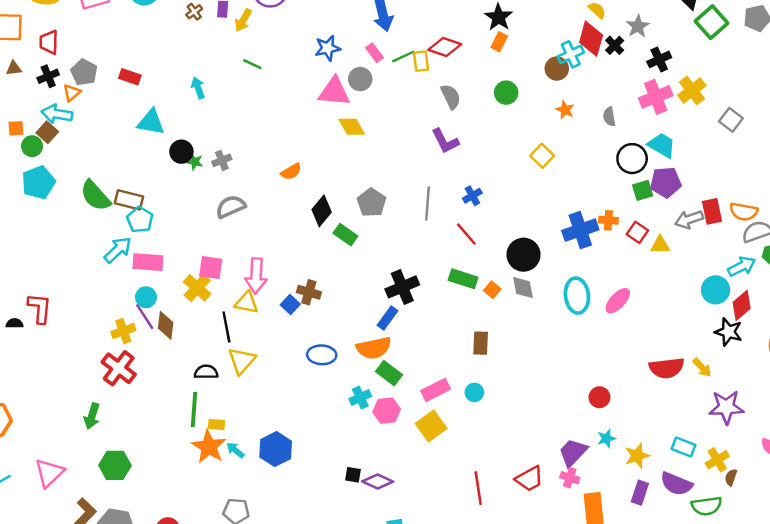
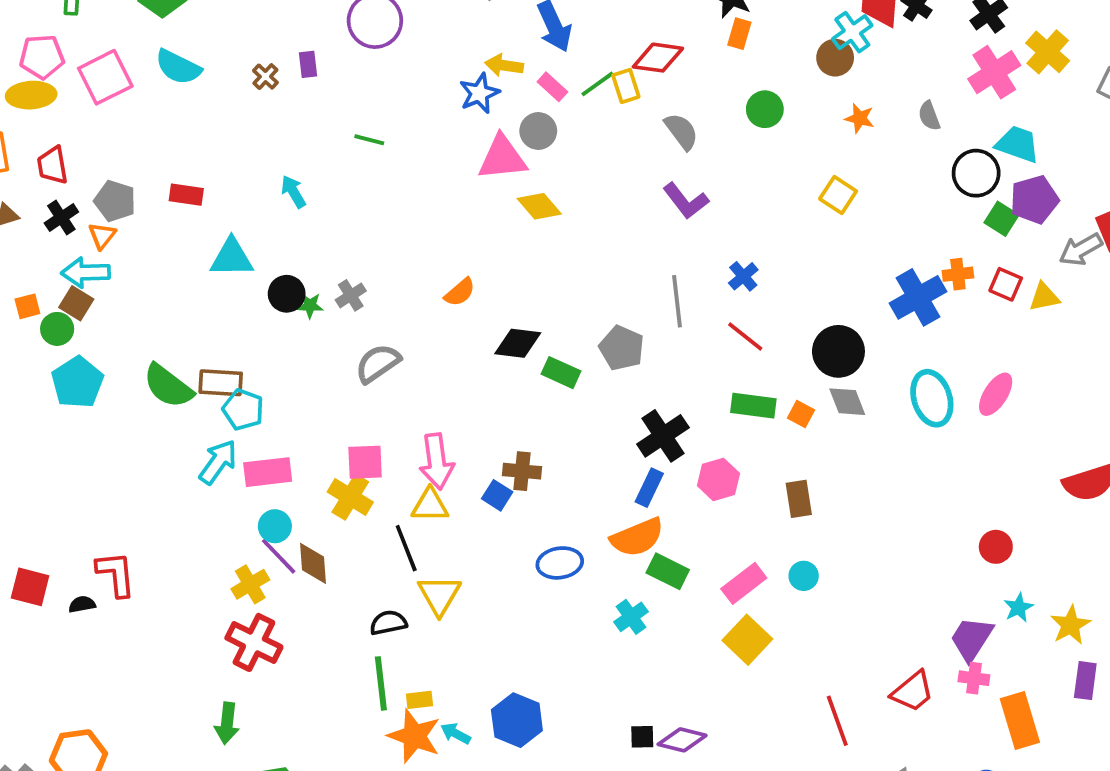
yellow arrow: (243, 20) -> (504, 65), moved, turned 80
green square: (643, 190) -> (1002, 219), turned -30
gray pentagon: (371, 203) -> (622, 348), moved
black diamond: (322, 211) -> (518, 343), turned 68
pink hexagon: (387, 411) -> (718, 479), moved

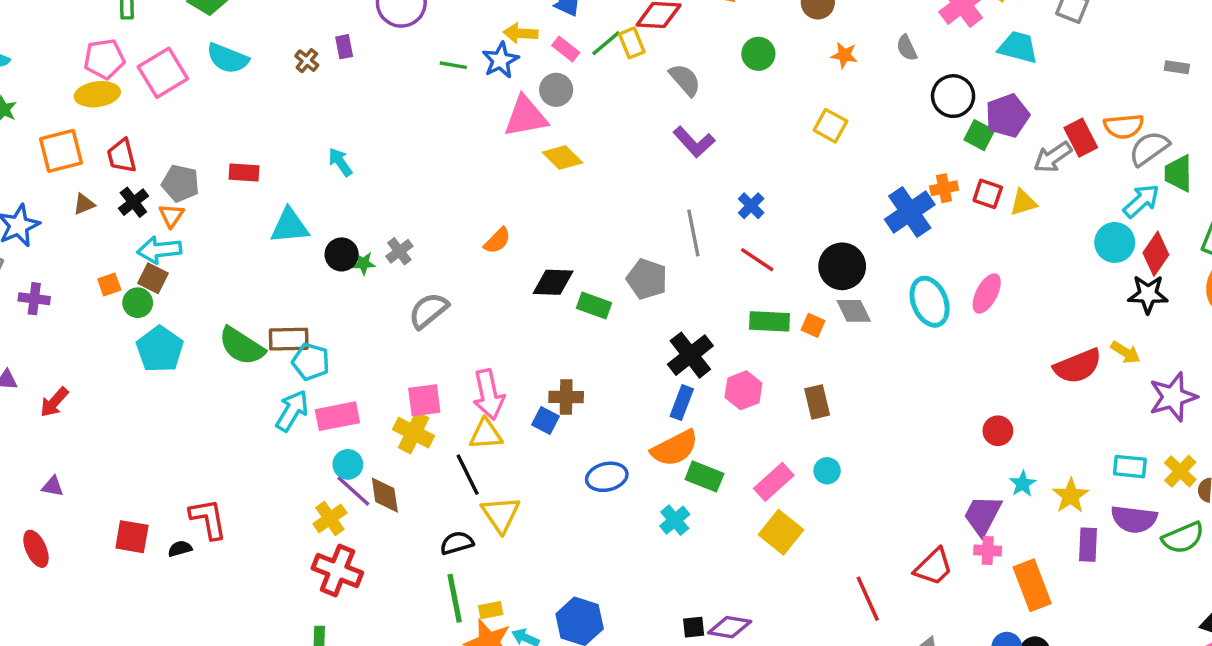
green line: (369, 140) -> (453, 65), moved
cyan trapezoid: (1018, 144) -> (1018, 47), moved

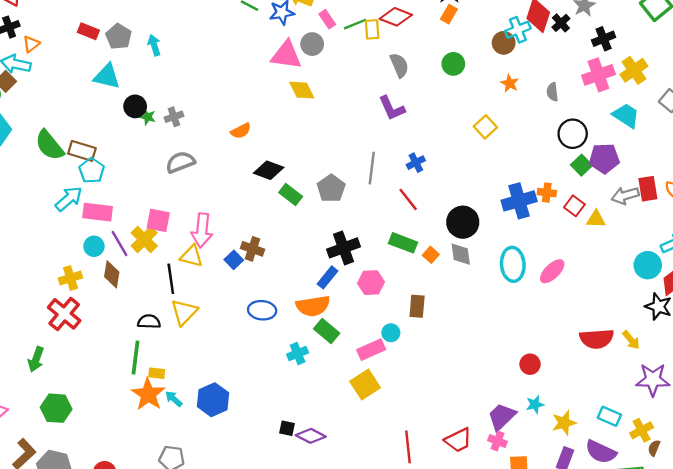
gray pentagon: (180, 183) -> (119, 37), moved
cyan circle: (827, 471) -> (391, 333), moved
purple line: (353, 491) -> (120, 244), moved

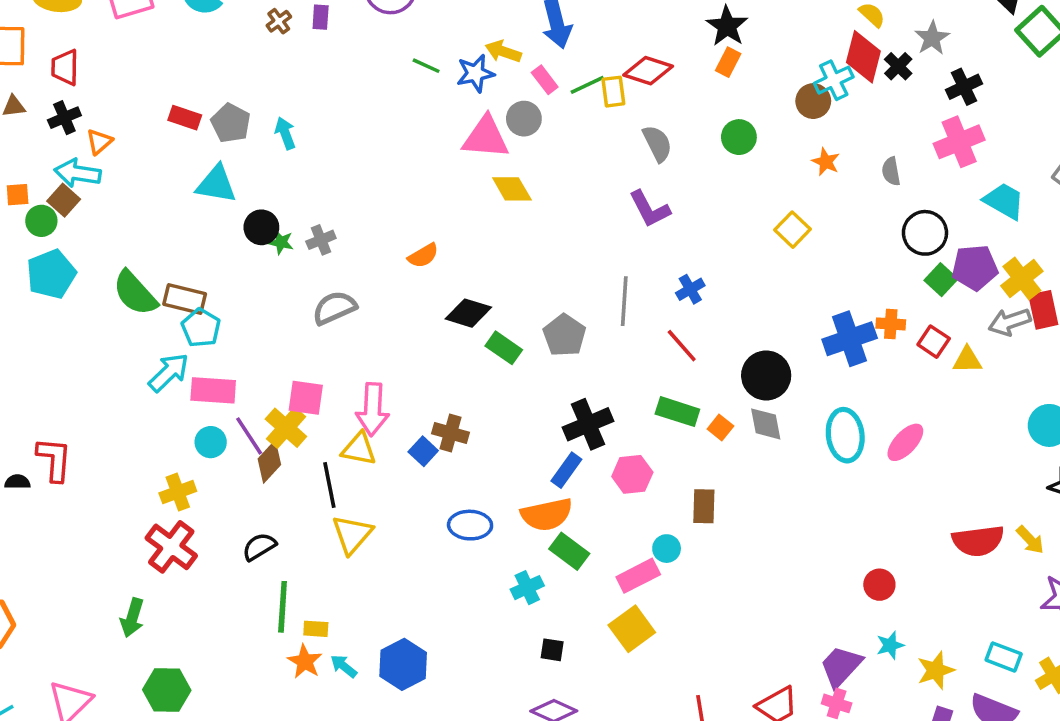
yellow cross: (634, 70) -> (1022, 279), moved
brown diamond: (112, 274) -> (269, 462), moved, turned 36
black semicircle: (149, 322) -> (259, 547), moved, turned -30
orange star: (148, 394) -> (305, 662), size x0.7
black square: (287, 428) -> (552, 650), moved

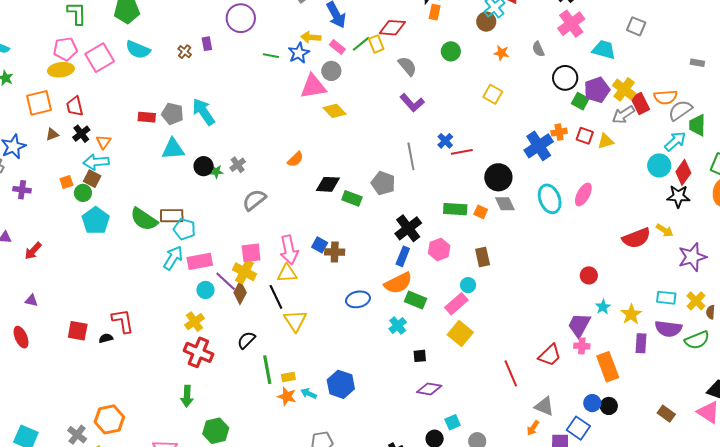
cyan arrow: (285, 133) -> (204, 112), size x1.6
red line: (682, 346) -> (462, 152), moved, turned -45
blue square: (423, 451) -> (320, 245), moved

